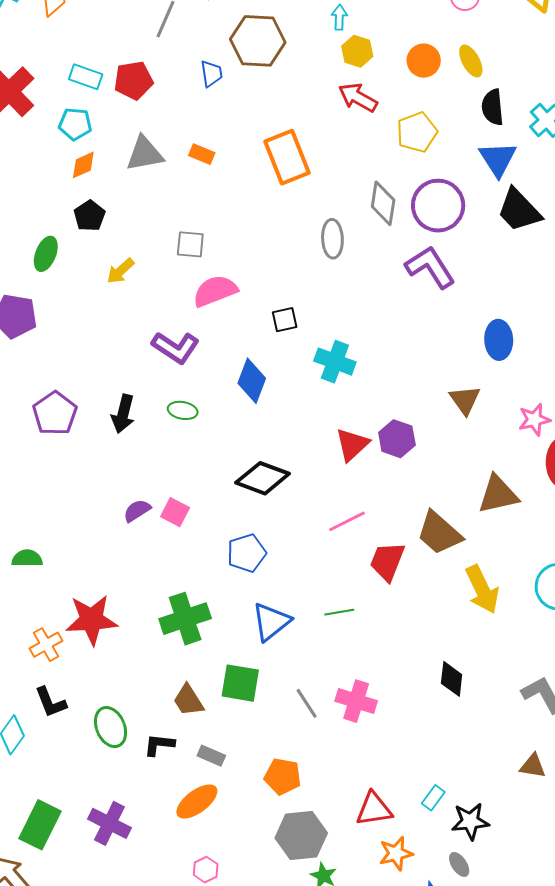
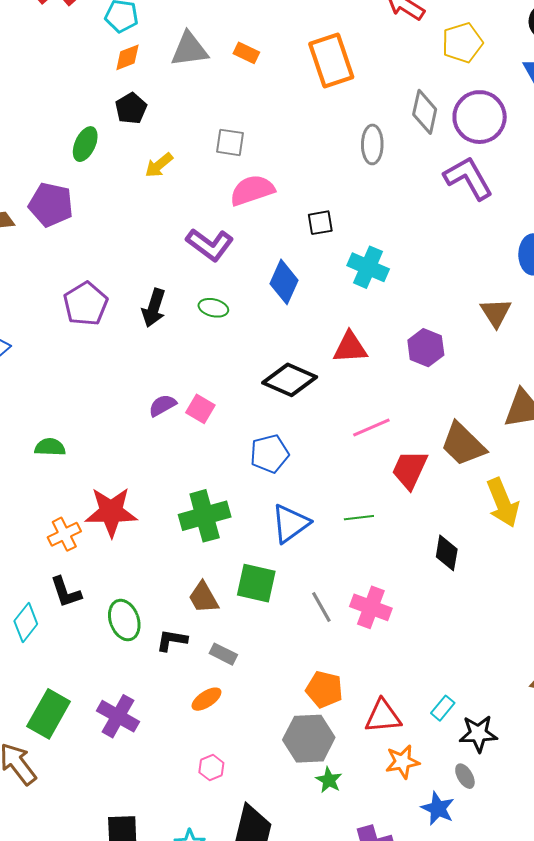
red triangle: (352, 445) -> (350, 347), moved, turned 36
black diamond: (452, 679) -> (447, 553), moved
orange pentagon: (283, 776) -> (324, 689), moved
orange ellipse: (197, 801) -> (206, 699), size x0.7

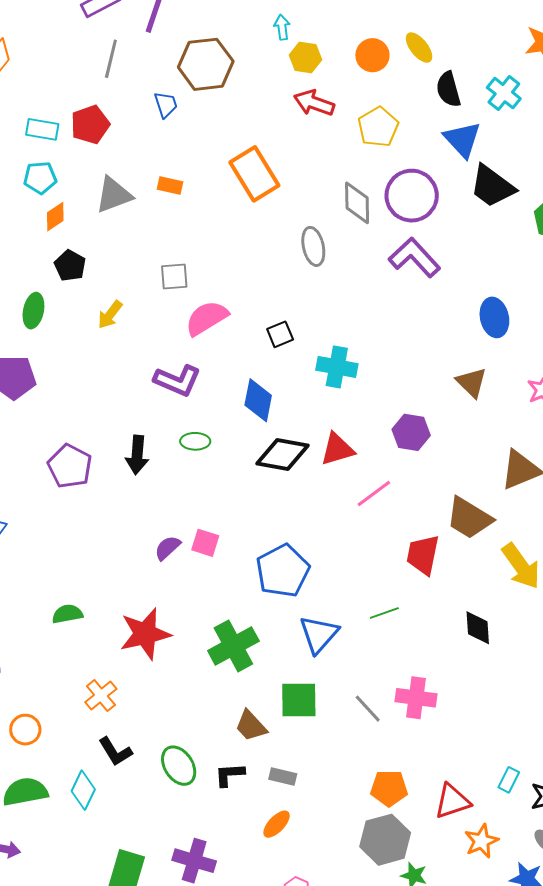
black diamond: (290, 380) -> (283, 454), moved
pink line: (371, 427) -> (374, 493), moved
blue pentagon: (269, 454) -> (283, 571), size x1.4
red star: (111, 512) -> (145, 634), moved

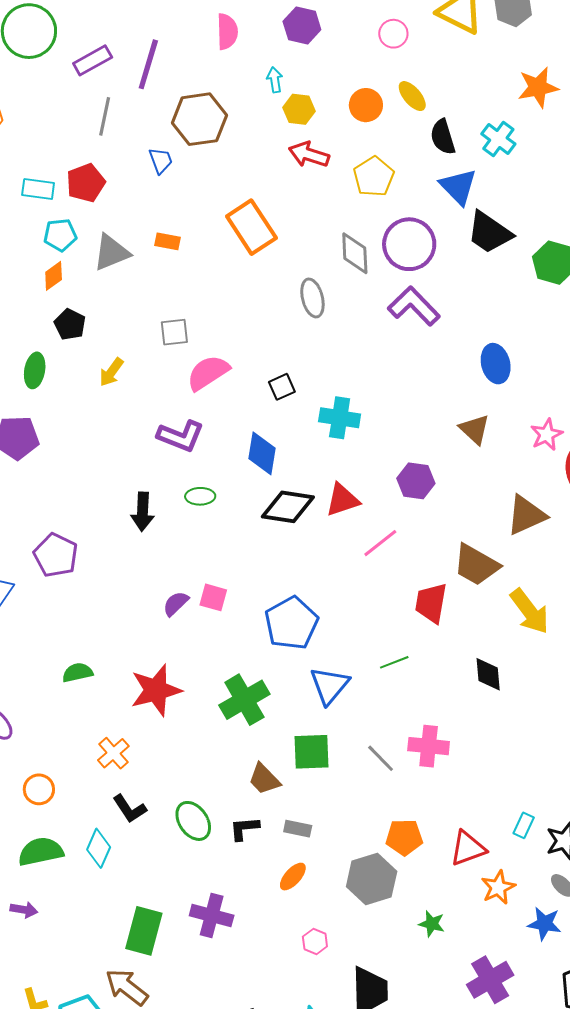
cyan pentagon: (40, 178) -> (60, 235), moved
purple pentagon: (70, 466) -> (56, 555), moved
gray hexagon: (385, 840) -> (372, 879), moved

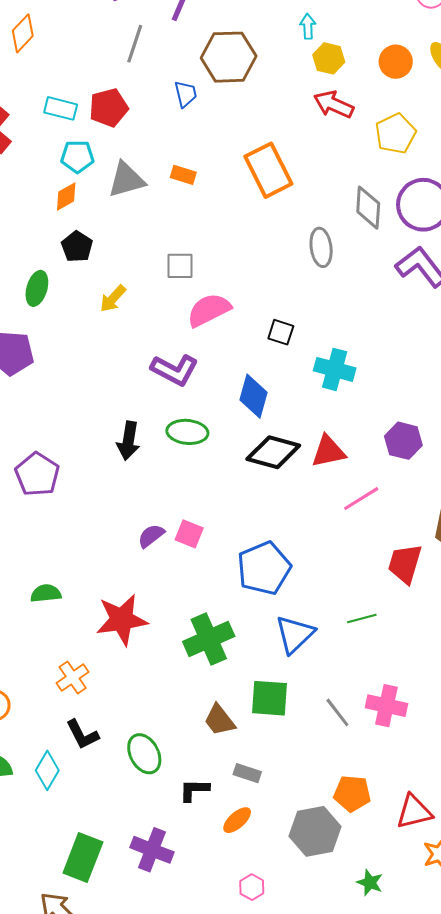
black square: (282, 387) -> (281, 332), turned 36
green ellipse: (200, 496) -> (187, 432), size x1.4
black L-shape: (244, 828) -> (194, 790), moved

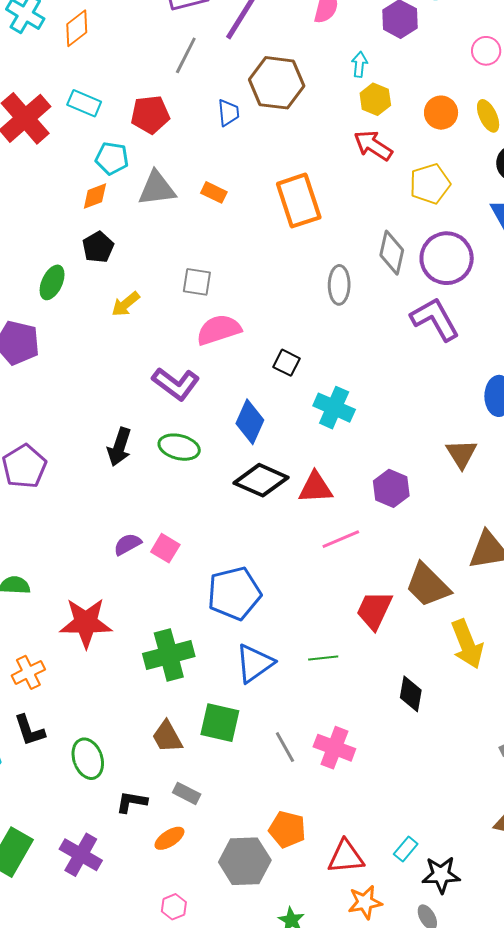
cyan rectangle: (61, 108) -> (84, 103), moved

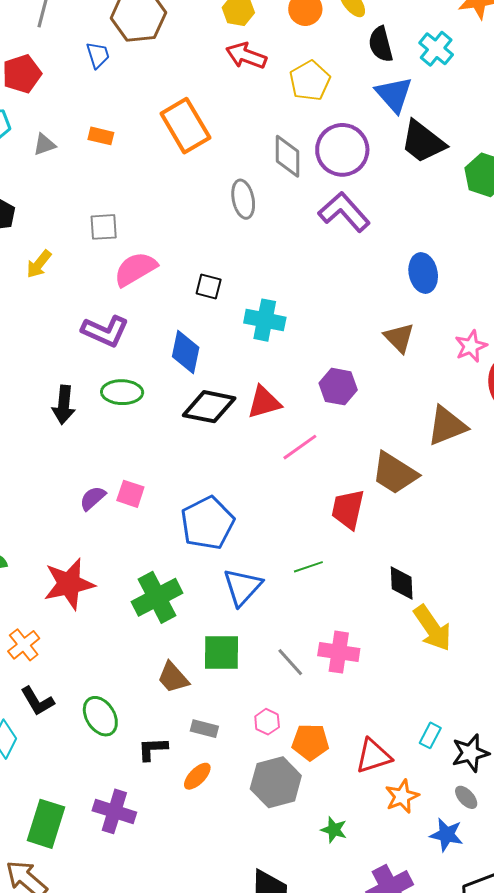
gray triangle: (157, 189) -> (44, 145), size x0.6
yellow arrow: (467, 644) -> (432, 628), moved
pink hexagon: (174, 907) -> (267, 722), moved

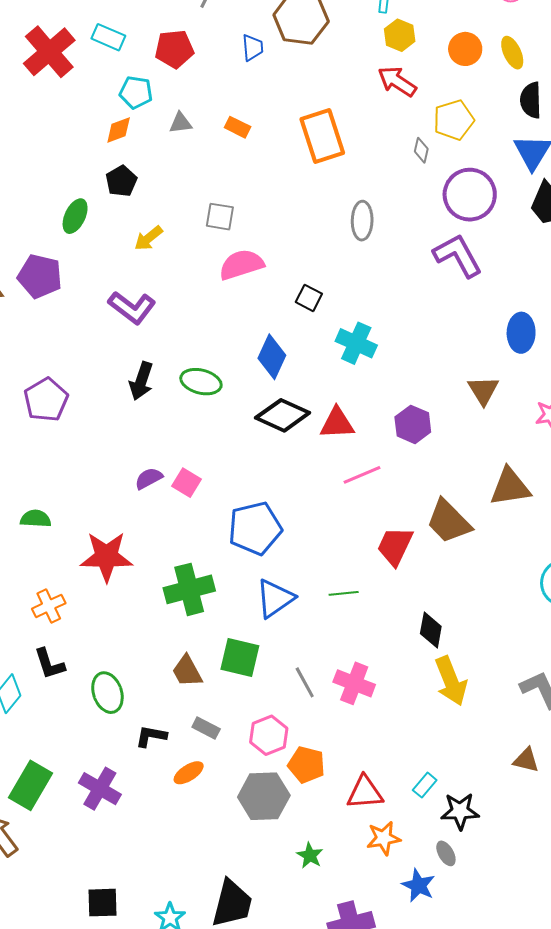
gray diamond: (288, 156) -> (421, 150), moved, size x0.6
purple L-shape: (105, 331) -> (132, 308), moved
pink hexagon: (267, 722) -> (269, 735), size x1.5

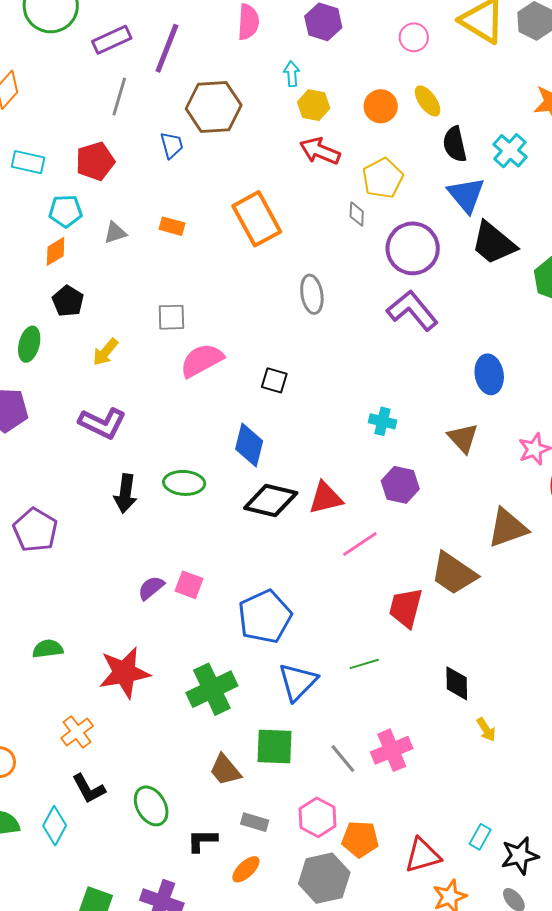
cyan cross: (356, 343) -> (382, 421), moved, size x0.7
yellow arrow: (451, 681) -> (486, 730), size x0.5
pink cross: (354, 683) -> (392, 750), turned -33

